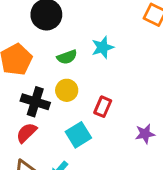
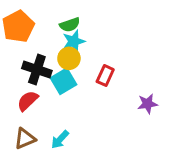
cyan star: (103, 47) -> (74, 41), moved
cyan square: (78, 135) -> (63, 81), moved

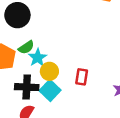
green semicircle: (70, 25) -> (26, 47), moved
cyan star: (74, 41) -> (38, 58), moved

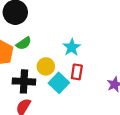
cyan star: (38, 58) -> (72, 47), moved
cyan square: (50, 90) -> (59, 83), moved

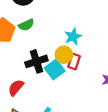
yellow circle: (46, 66) -> (64, 55), moved
black cross: (24, 81) -> (36, 61), moved, turned -30

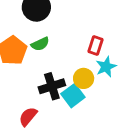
cyan star: (73, 36) -> (106, 67), moved
red rectangle: (74, 62) -> (96, 46), moved

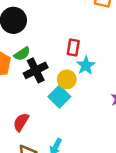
black cross: (52, 86) -> (36, 70), moved

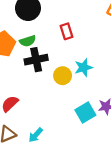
red rectangle: (73, 47) -> (67, 31), moved, turned -42
cyan square: (59, 97) -> (85, 112), moved

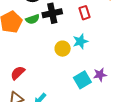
red rectangle: (67, 31) -> (84, 13), moved
black cross: (36, 60) -> (52, 13), moved

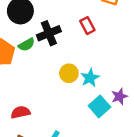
cyan star: (80, 41) -> (90, 78), moved
red semicircle: (18, 73) -> (20, 112), turned 42

